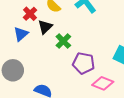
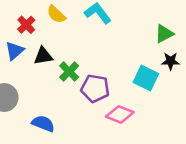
black triangle: (45, 27) -> (43, 56), moved, turned 35
green cross: (63, 41) -> (69, 72), moved

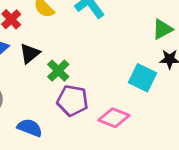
black triangle: (43, 56) -> (30, 53), turned -30
purple pentagon: (95, 88) -> (73, 101), moved

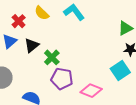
cyan square: (142, 78) -> (120, 71), moved, turned 30

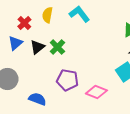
yellow semicircle: (42, 13) -> (47, 15), turned 56
green cross: (52, 57) -> (57, 47), moved

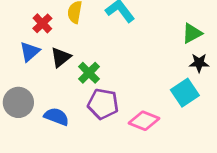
green cross: (57, 47) -> (89, 73), moved
blue semicircle: (37, 99) -> (56, 117), moved

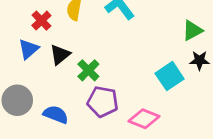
cyan square: (185, 93) -> (170, 76), moved

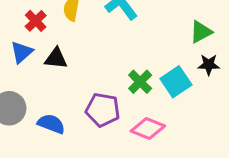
black triangle: (60, 55) -> (56, 58), turned 45
green cross: (88, 70) -> (140, 82), moved

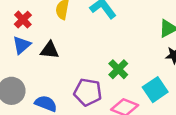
red cross: (36, 21) -> (23, 20), moved
cyan square: (176, 82) -> (155, 90), moved

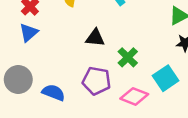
black triangle: (50, 50) -> (95, 38), moved

